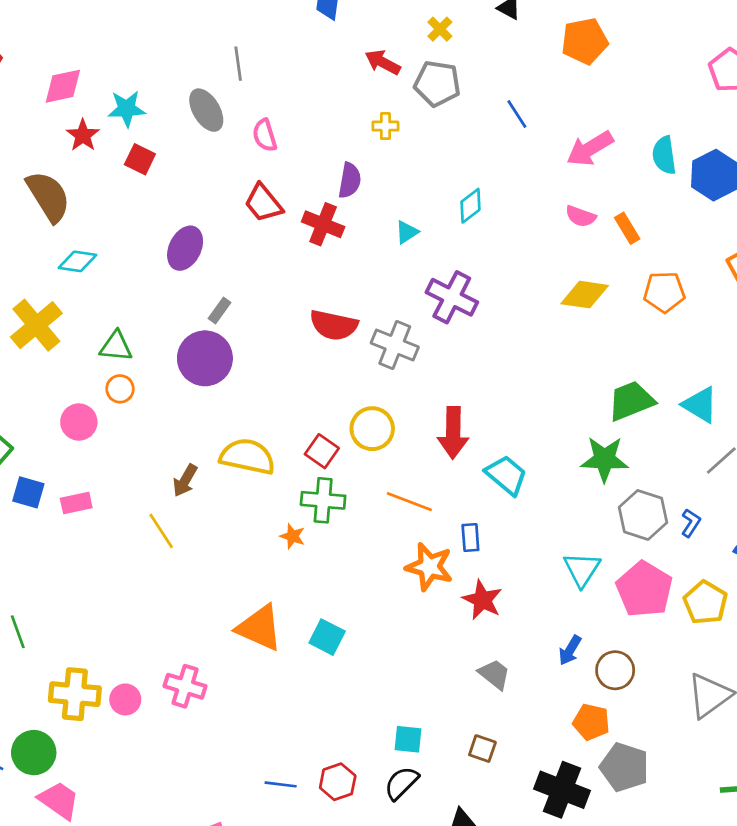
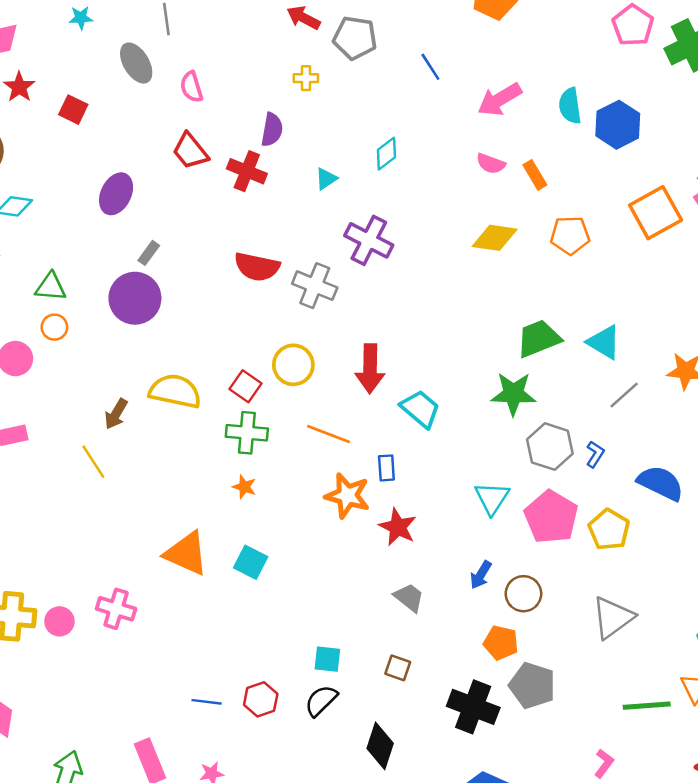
cyan star: (127, 109) -> (81, 18), moved, size x0.7
orange star: (293, 536) -> (244, 487), moved

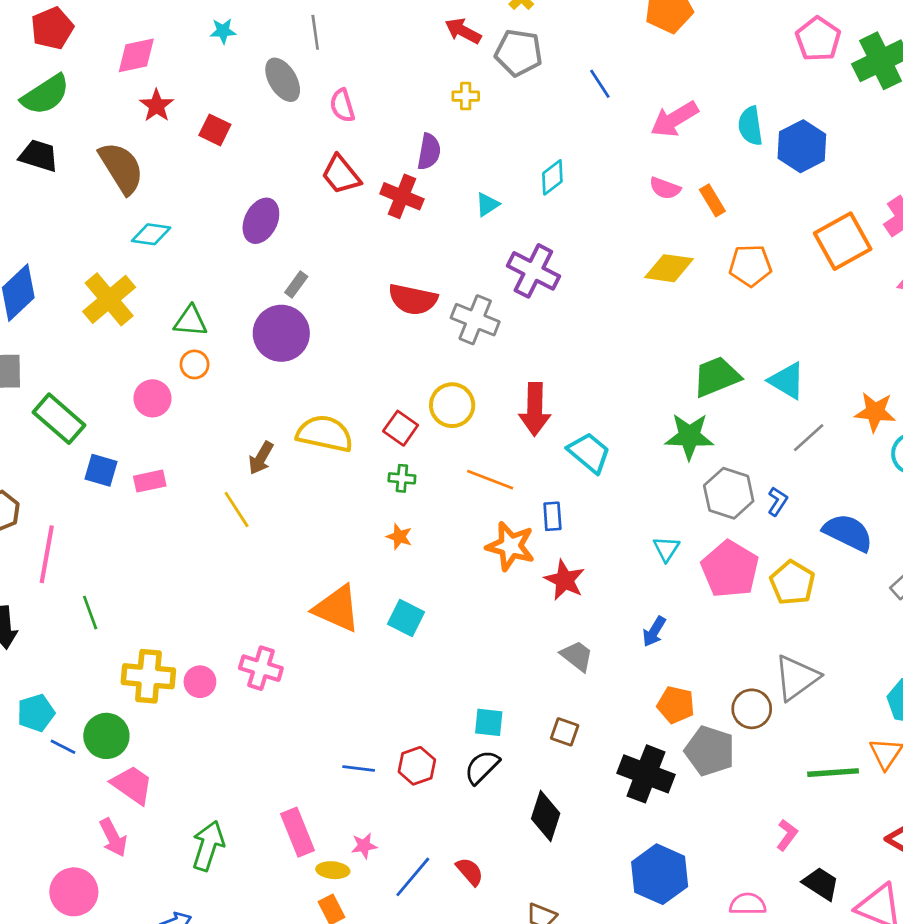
green cross: (247, 433) -> (402, 478), size x0.6
cyan triangle: (492, 498) -> (666, 549), size x0.7
brown circle: (523, 594) -> (752, 709), moved

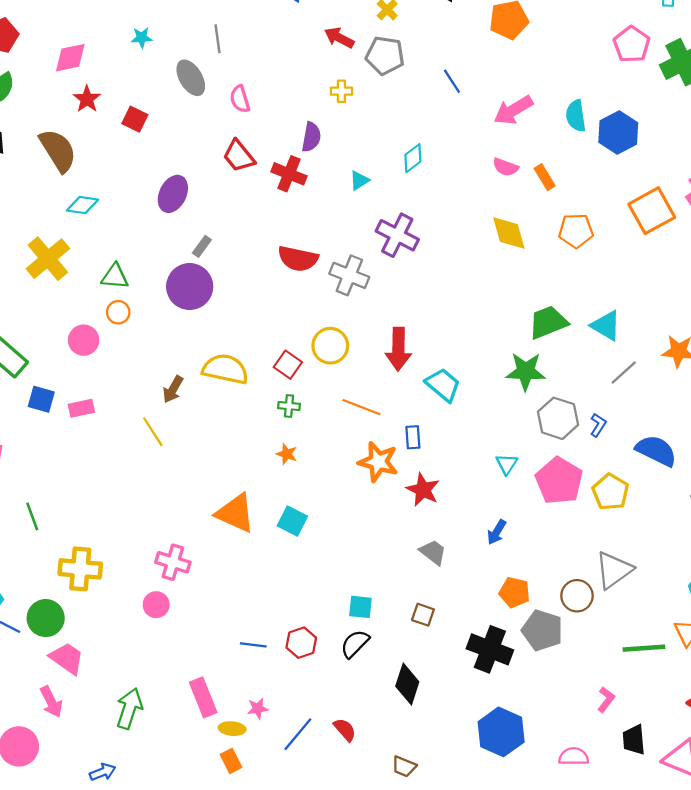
yellow diamond: (669, 268) -> (509, 233), turned 66
pink circle: (200, 682) -> (156, 605), moved
black trapezoid: (821, 884) -> (634, 740), turned -128

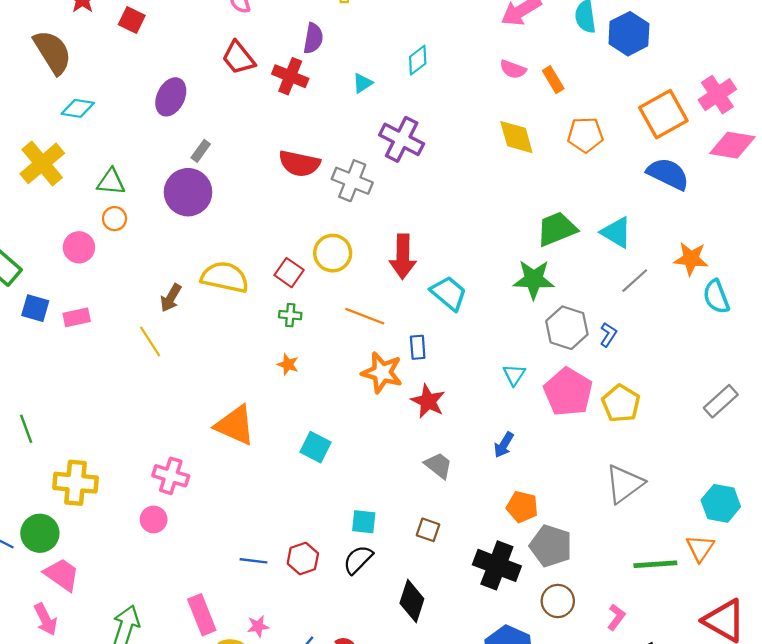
blue semicircle: (656, 451) -> (668, 174), moved
cyan square: (292, 521) -> (315, 447), moved
brown circle: (577, 596) -> (558, 601), moved

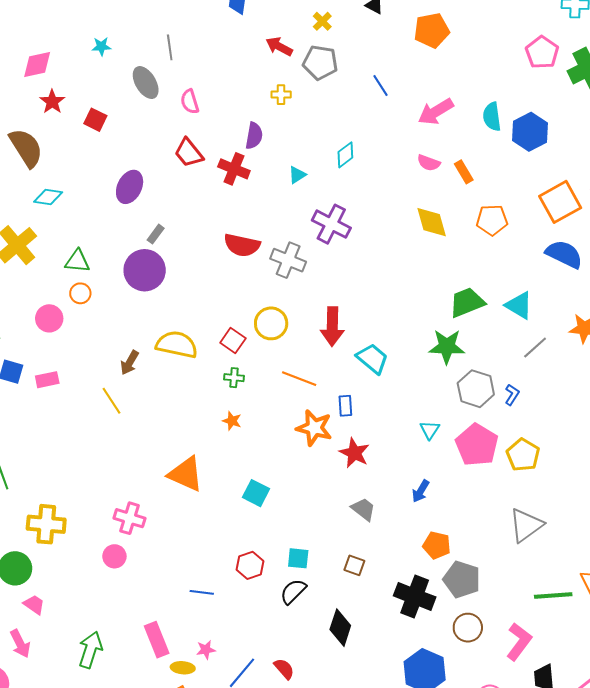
red hexagon: (303, 559) -> (250, 565), moved
pink trapezoid: (62, 575) -> (34, 605), size x0.7
pink L-shape: (616, 617) -> (519, 642), size x1.6

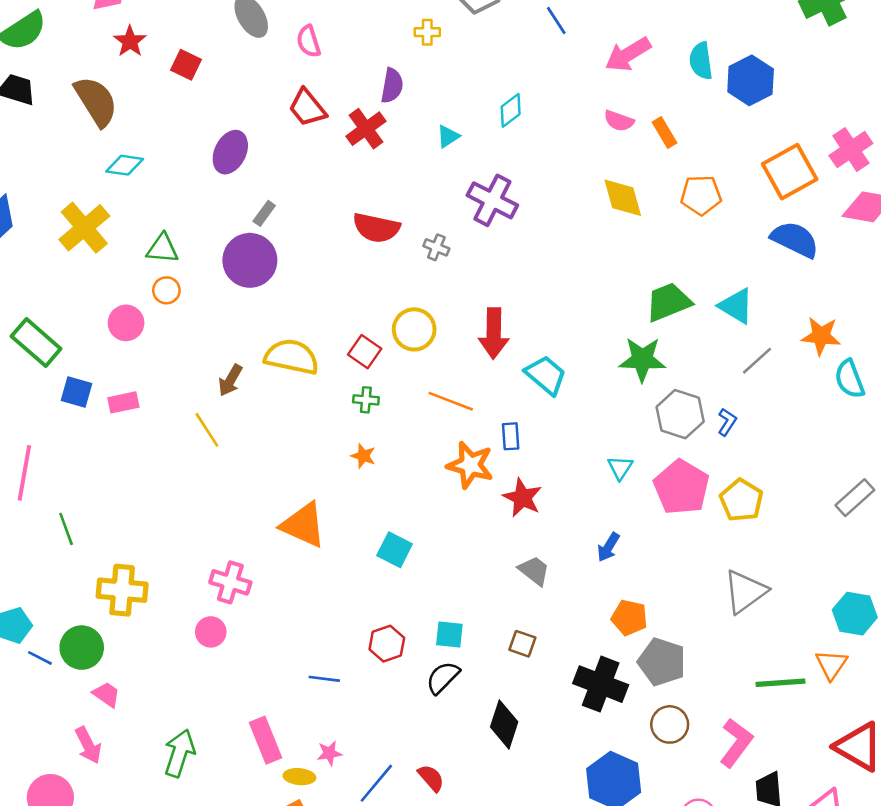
red cross: (234, 169) -> (366, 129), turned 32
gray cross: (288, 260) -> (436, 247), size x0.6

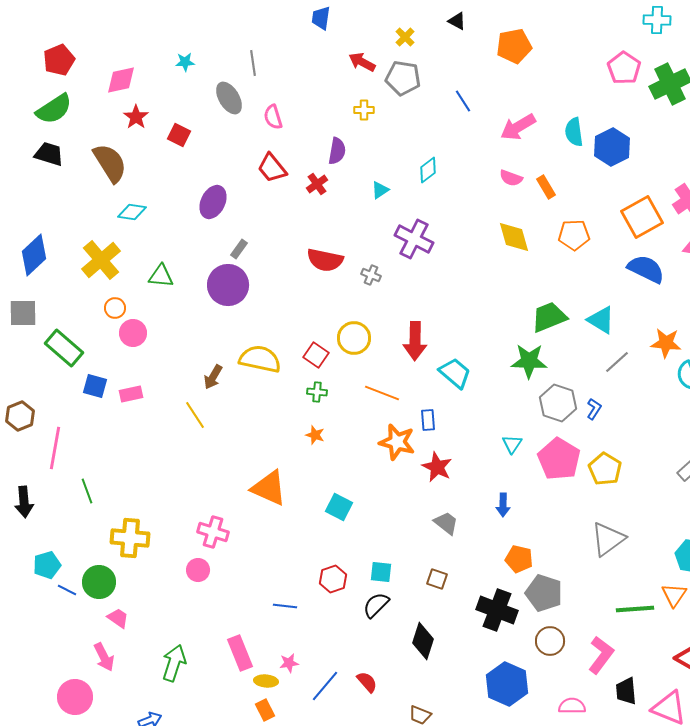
red cross: (366, 129) -> (317, 184), size x0.7
orange circle: (166, 290) -> (115, 308), moved
blue arrow: (608, 547) -> (503, 505), turned -30

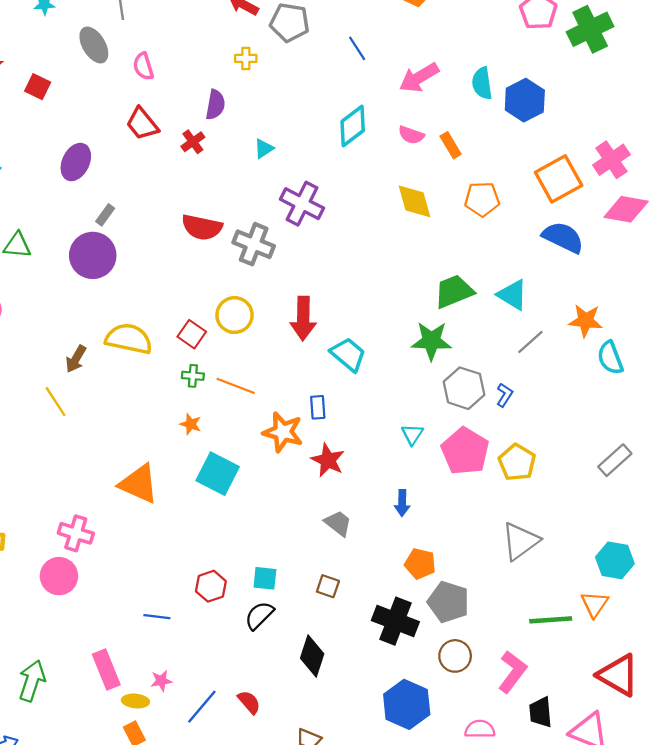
cyan diamond: (428, 170) -> (353, 126), moved, size x1.4
gray cross: (371, 275) -> (254, 244), size x1.8
orange line: (382, 393) -> (236, 386), moved
cyan square: (339, 507) -> (218, 474), moved, size x1.4
pink circle: (198, 570) -> (59, 576), size x1.4

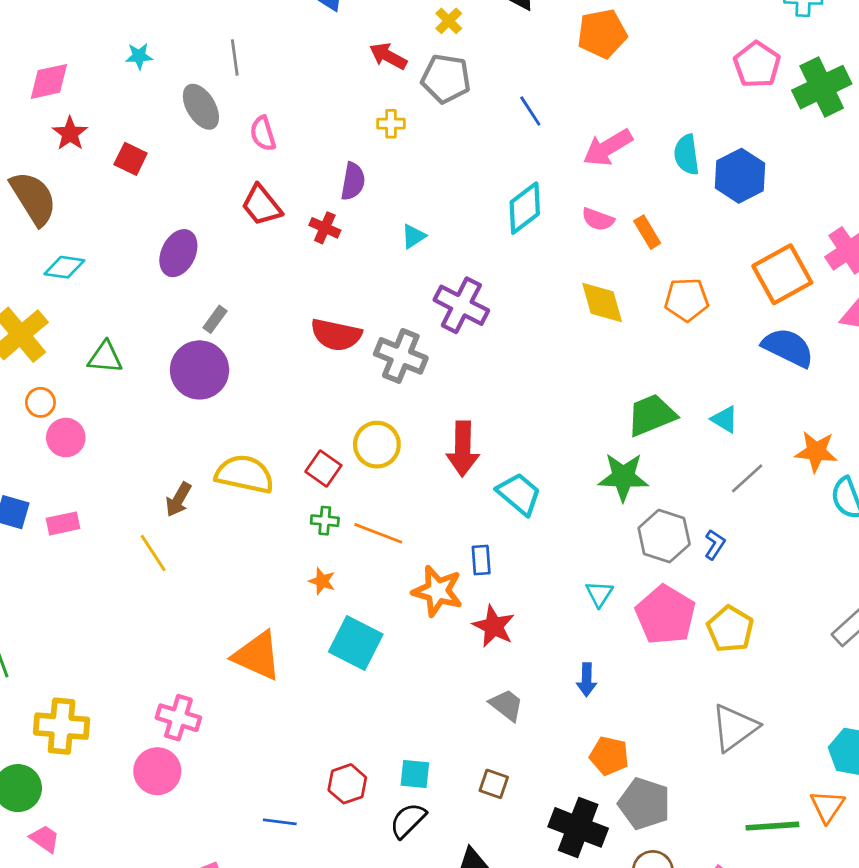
red cross: (193, 142) -> (325, 228), turned -30
cyan triangle: (512, 295) -> (725, 419), size x0.7

